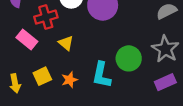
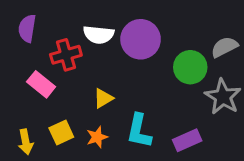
yellow triangle: (66, 43) -> (103, 98), moved, turned 49
green circle: (129, 58) -> (190, 67), moved
purple rectangle: (165, 82) -> (187, 140), moved

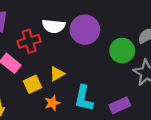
yellow square: (61, 132) -> (33, 84), moved

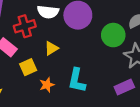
yellow triangle: (57, 74) -> (51, 48), moved
purple rectangle: (120, 105) -> (124, 87), moved

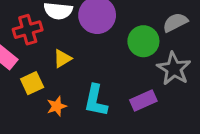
purple rectangle: (124, 87) -> (143, 101), moved

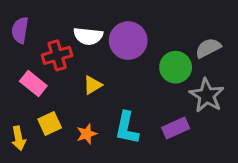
yellow square: (32, 83) -> (50, 124), moved

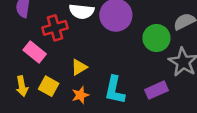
yellow triangle: (93, 85) -> (79, 67), moved
yellow square: (50, 124) -> (49, 86), turned -36
yellow arrow: (19, 138) -> (22, 86), moved

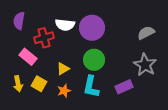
green circle: (156, 38) -> (94, 60), moved

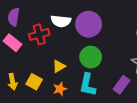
pink rectangle: (28, 57) -> (13, 43), moved
purple rectangle: (124, 87) -> (122, 85), turned -30

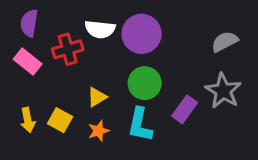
purple rectangle: (122, 85) -> (185, 109), moved

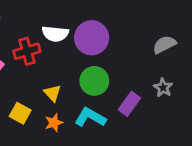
gray star: (223, 91) -> (163, 88), size x0.6
yellow triangle: (97, 97) -> (53, 93), turned -42
cyan L-shape: (140, 125) -> (90, 117), turned 108

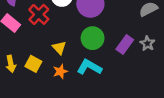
red cross: (27, 51) -> (39, 14), turned -30
purple rectangle: (129, 104) -> (125, 45), moved

